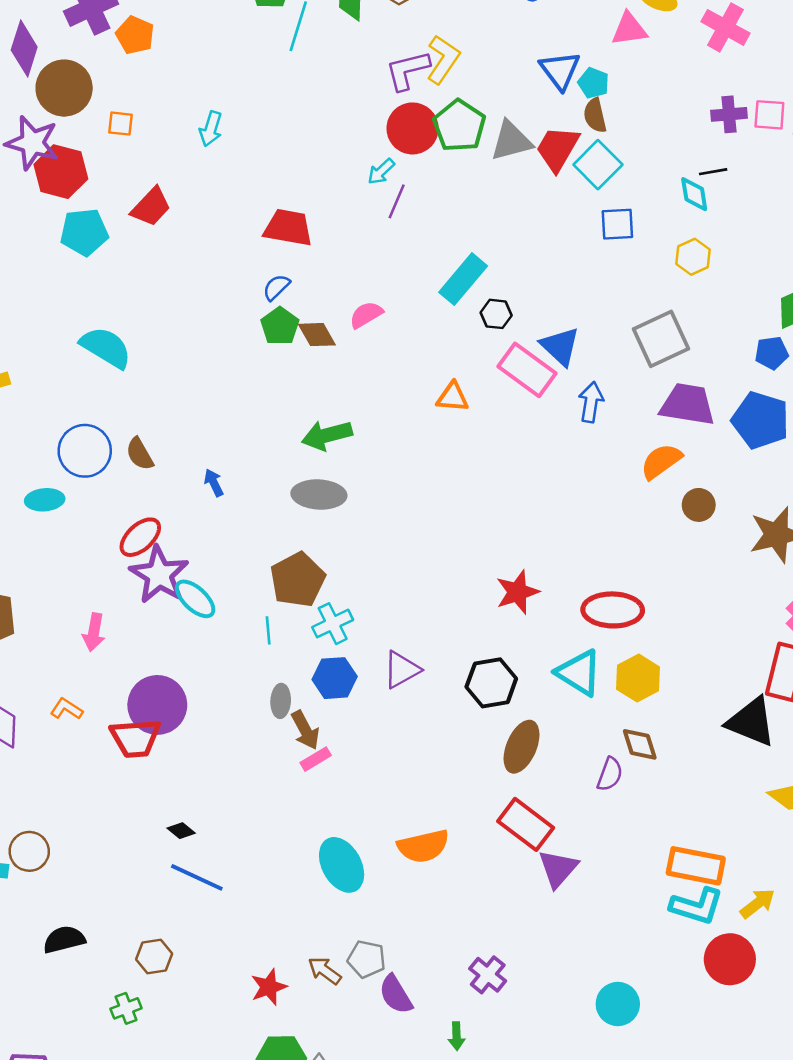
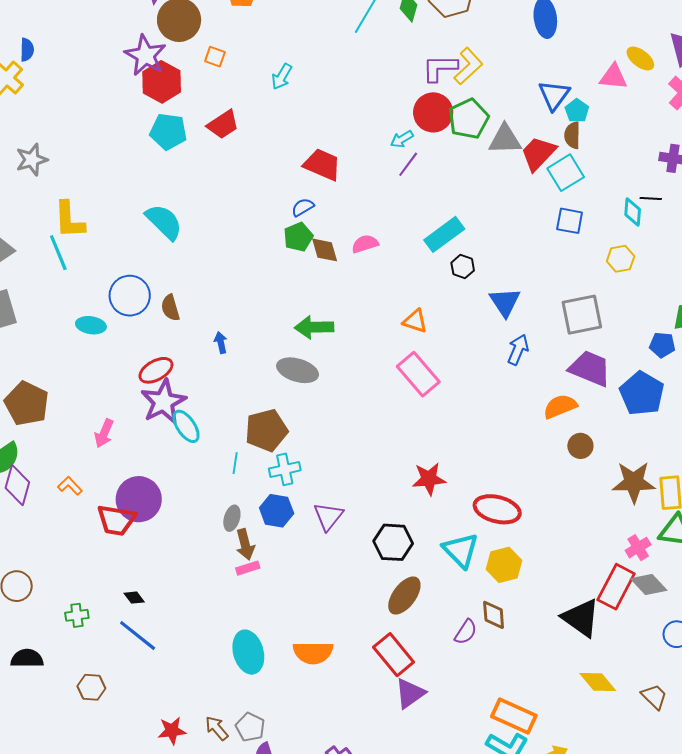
pink rectangle: (527, 370) -> (418, 374), moved
purple triangle: (402, 670) -> (328, 516), turned -36
green cross: (126, 1008) -> (77, 615), moved

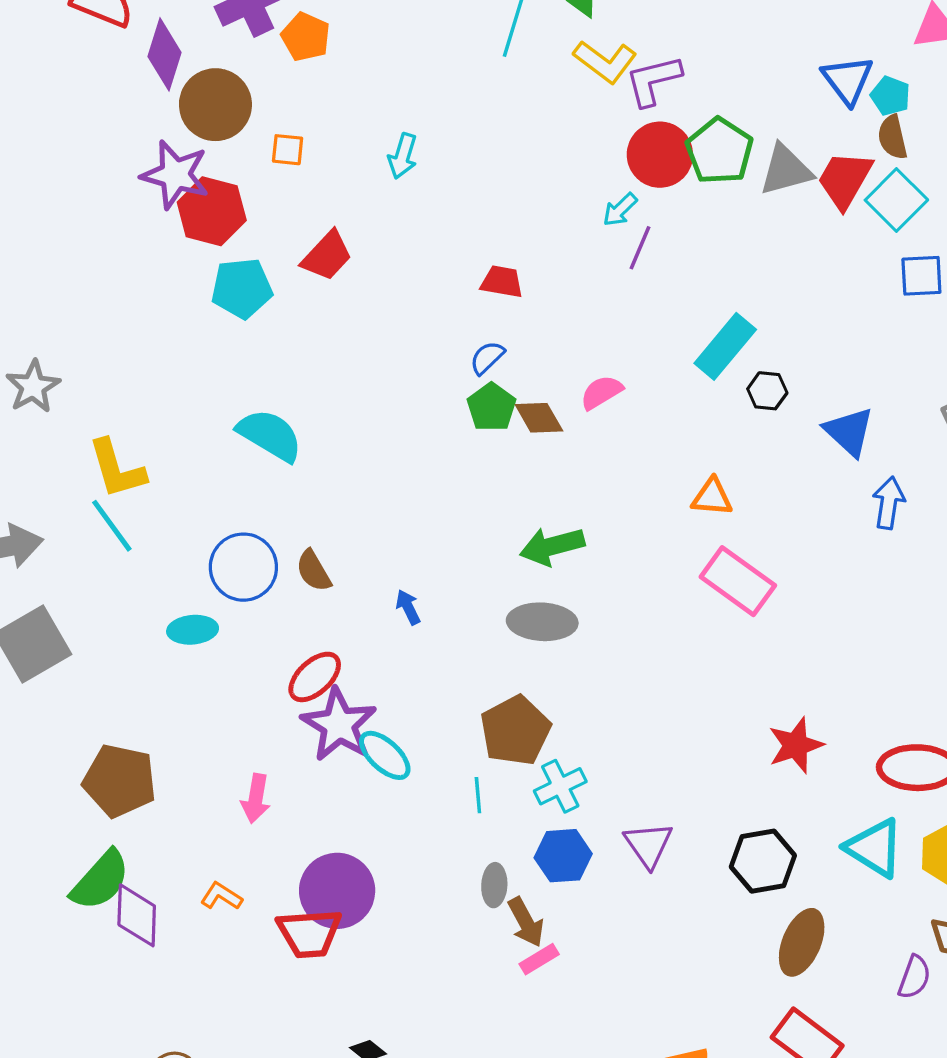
yellow L-shape: (468, 66) -> (605, 62), moved, turned 93
red trapezoid: (322, 165) -> (502, 282), size x0.7

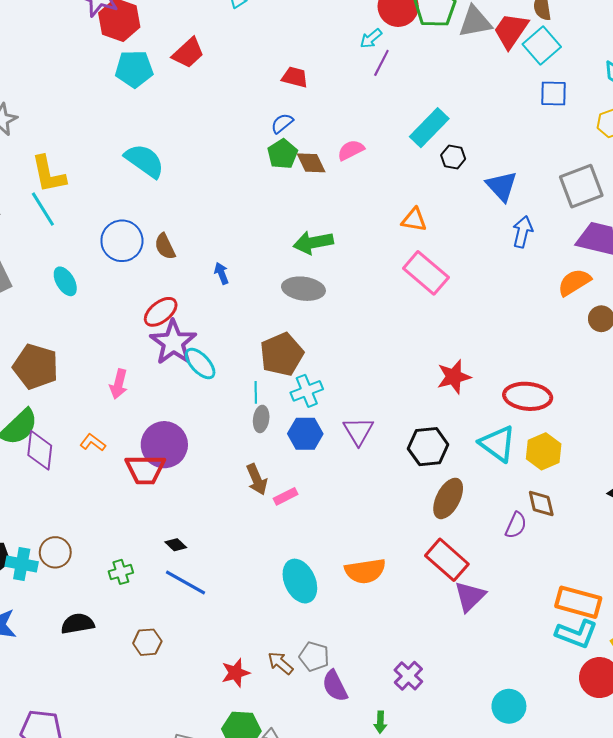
cyan ellipse: (193, 630) -> (65, 281), moved, turned 60
gray ellipse: (494, 885) -> (261, 419), moved
brown arrow: (526, 922) -> (257, 479), moved

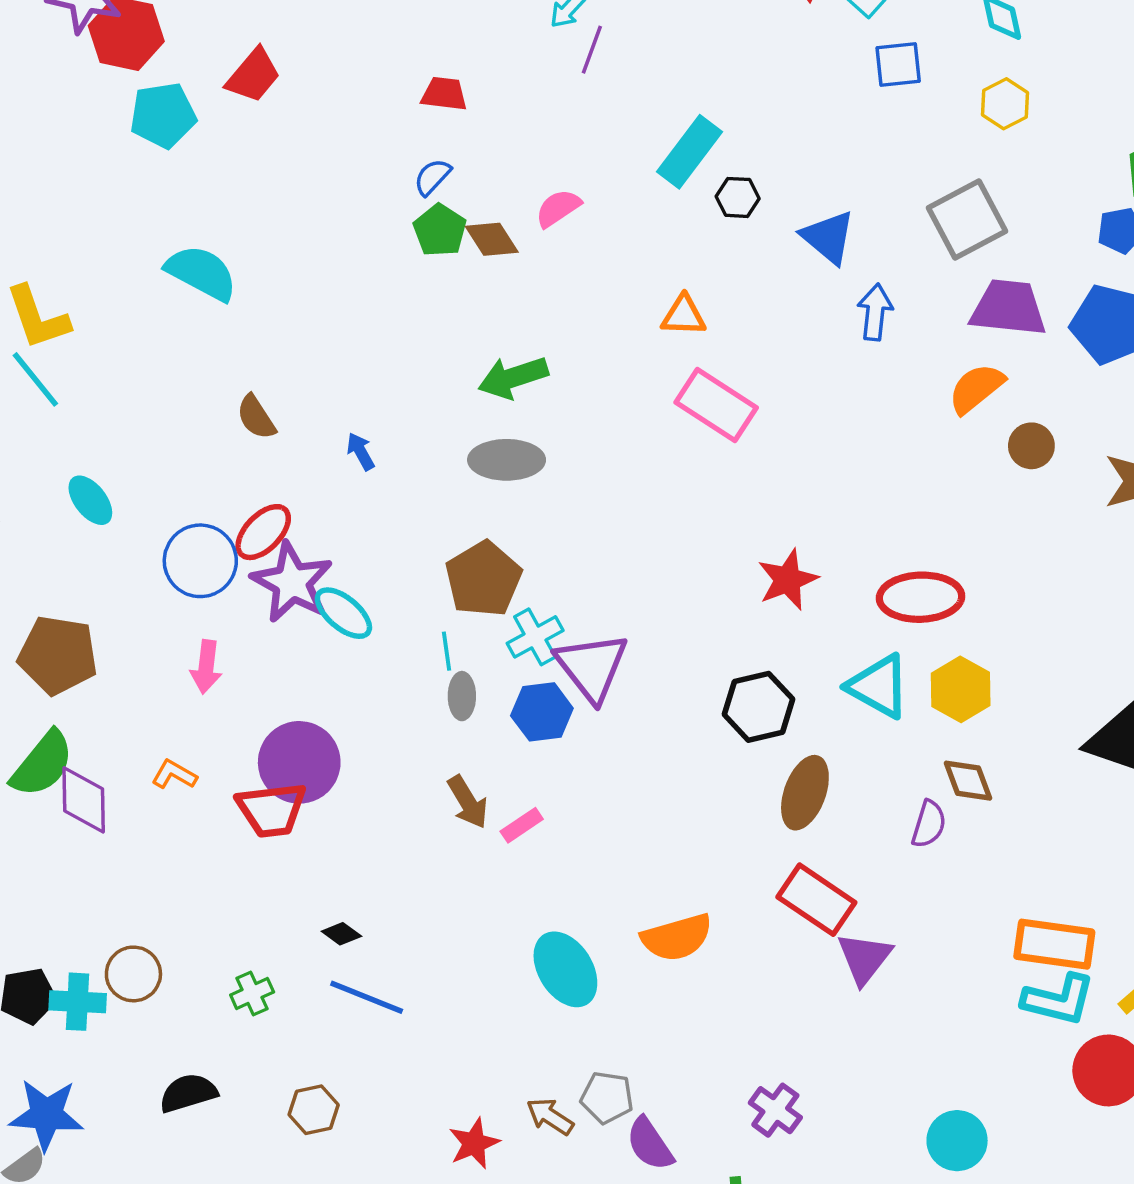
blue circle: (122, 241) -> (200, 561), moved
purple triangle: (358, 431) -> (592, 667), moved, size x1.4

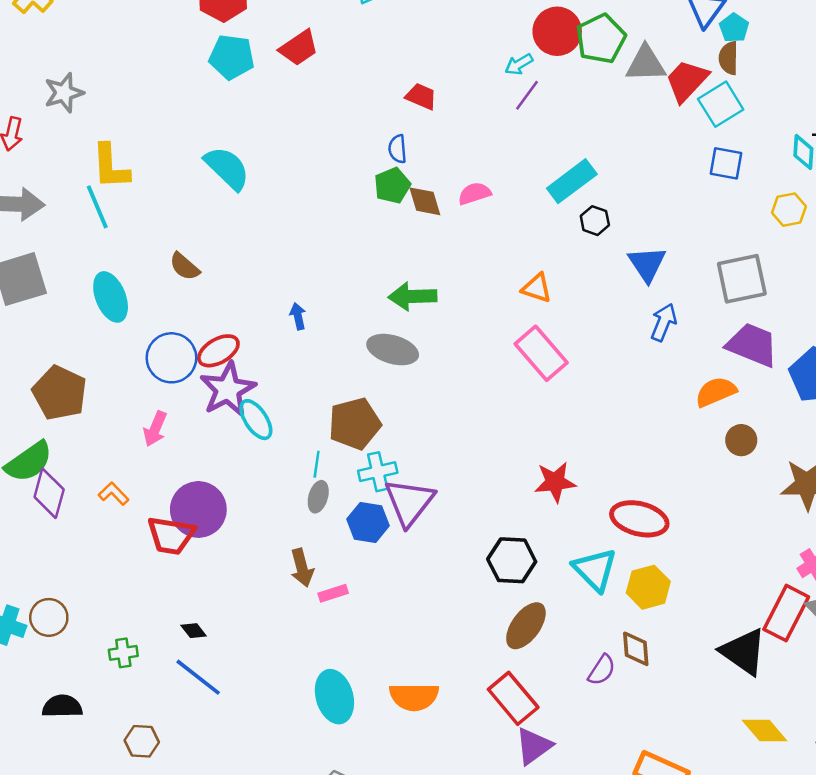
blue semicircle: (432, 177) -> (398, 149), turned -64
brown semicircle: (256, 417) -> (184, 266), moved, turned -32
cyan ellipse: (90, 500) -> (111, 297), size x1.4

